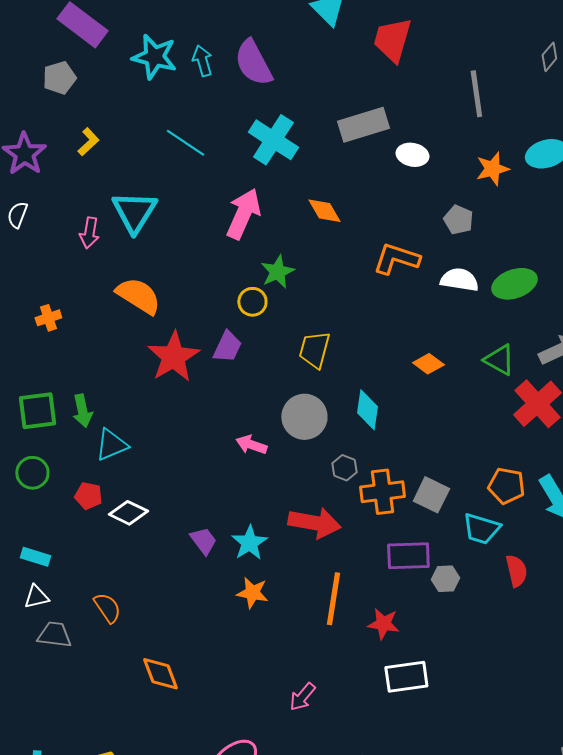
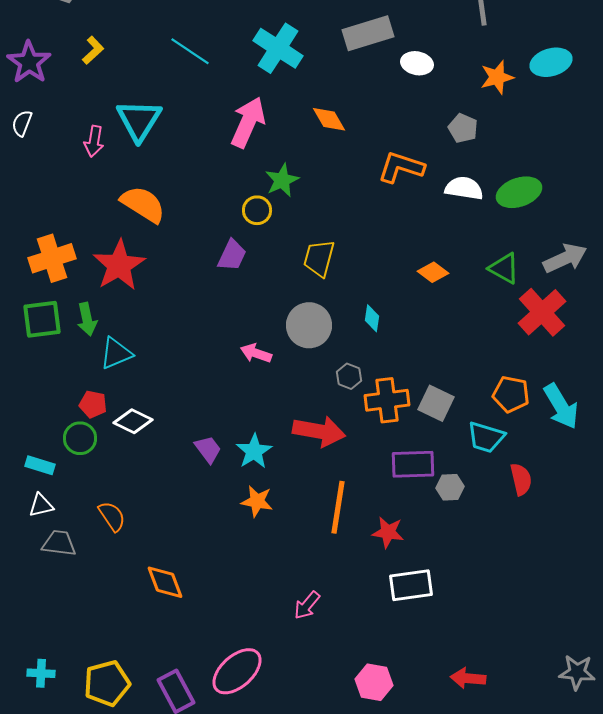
orange cross: (48, 318) -> (52, 258), moved, size x1.8
red star: (173, 357) -> (119, 265), moved
cyan diamond: (367, 410) -> (372, 318), size x0.7
green circle: (32, 473) -> (80, 438), moved

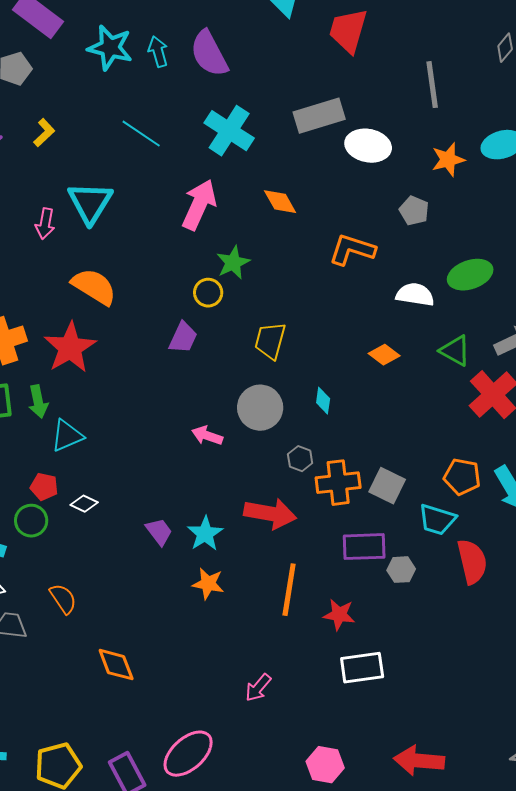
white ellipse: (417, 63) -> (368, 146), size x1.4
white semicircle: (464, 188) -> (415, 295), moved
white diamond: (133, 421) -> (84, 504), size x0.7
red semicircle: (521, 479) -> (472, 562), size x1.4
red arrow: (468, 678) -> (419, 761), size x1.4

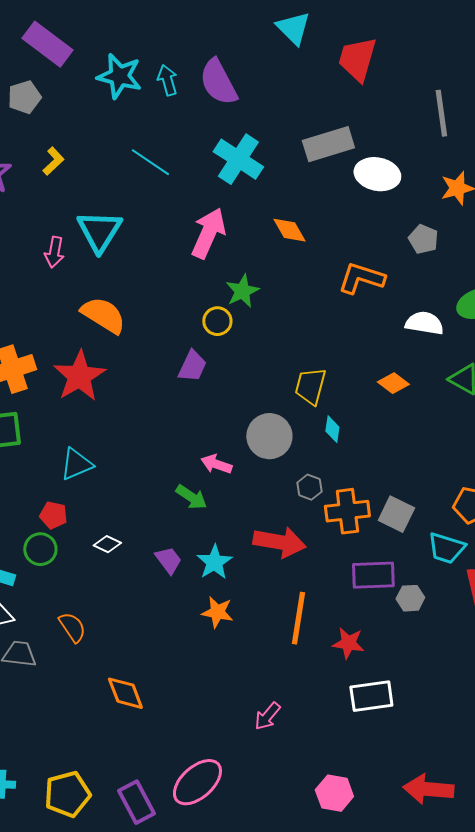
yellow trapezoid: (270, 341) -> (310, 386), moved
green arrow: (38, 402) -> (191, 497), moved, turned -44
white diamond: (84, 504) -> (107, 544), moved

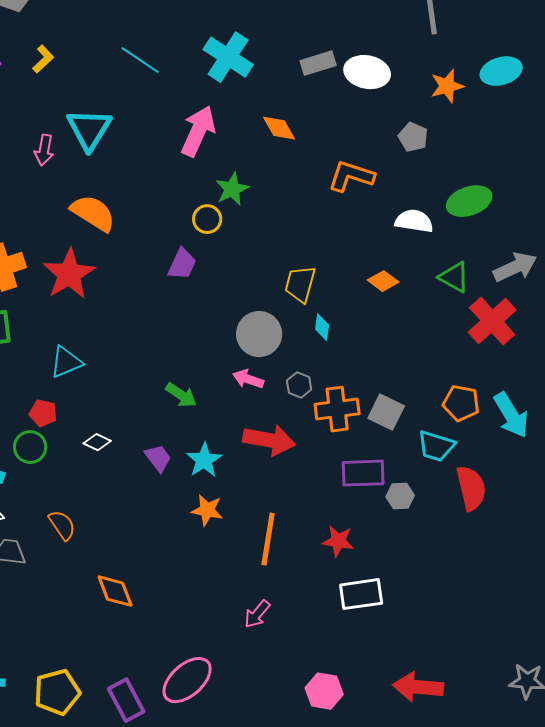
gray rectangle: (328, 144) -> (318, 63), moved, size x0.7
pink arrow: (216, 464) -> (248, 379), moved
orange line: (298, 618) -> (268, 539), moved

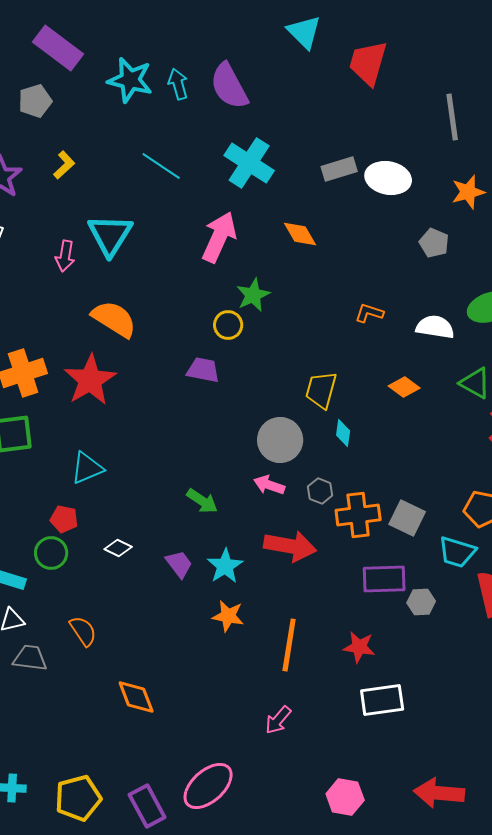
orange L-shape: (351, 176) -> (369, 313), moved, size x0.6
purple trapezoid: (182, 264) -> (203, 370), turned -104

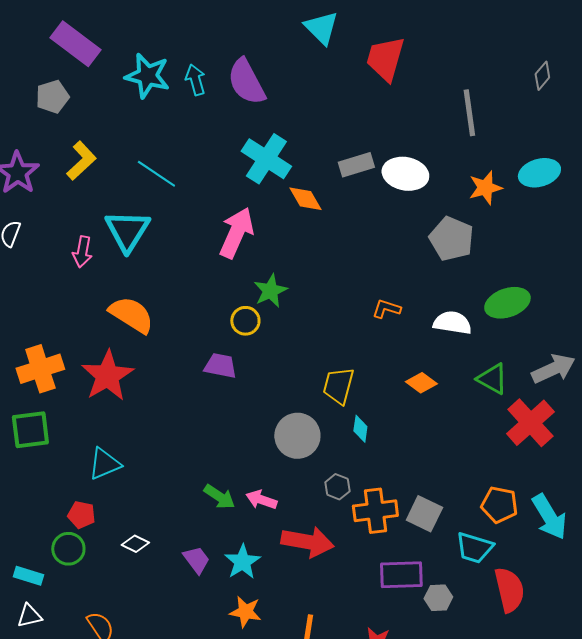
yellow L-shape: (64, 165) -> (81, 161), size x1.4
cyan line: (161, 166) -> (156, 174), moved
orange diamond: (300, 234) -> (305, 199), moved
gray pentagon: (434, 243) -> (451, 239), size x1.5
pink arrow: (269, 485) -> (261, 500), moved

